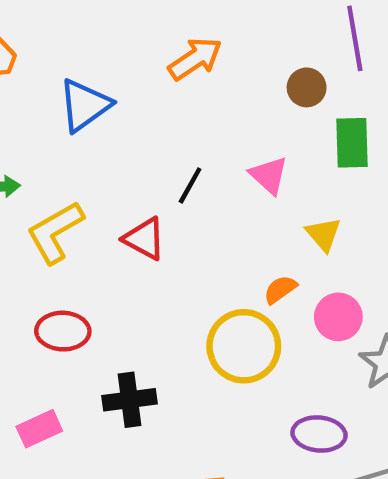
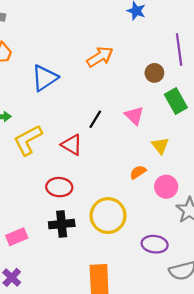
green rectangle: (352, 143) -> (176, 101), turned -30
red ellipse: (63, 331) -> (59, 187), moved
yellow circle: (244, 346) -> (108, 216), moved

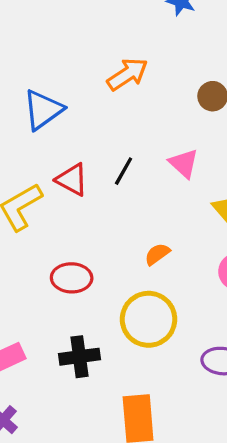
red triangle: (72, 145) -> (72, 180), moved
orange semicircle: (138, 172) -> (157, 254), moved
black cross: (62, 224) -> (79, 357), moved

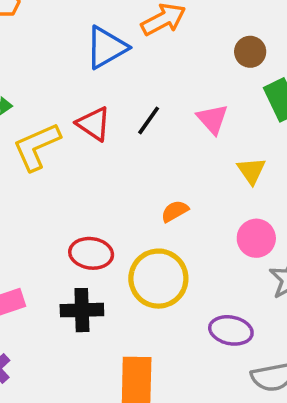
blue triangle: (43, 110) -> (106, 47), moved
red ellipse: (72, 278) -> (91, 253), moved

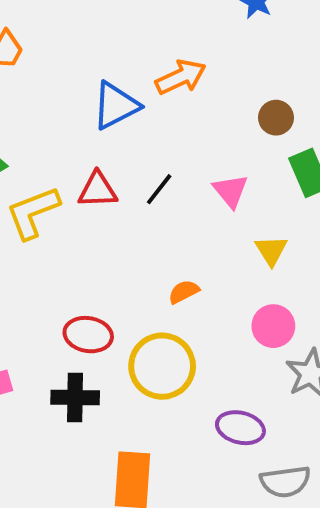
red triangle: (94, 124) -> (98, 190), turned -39

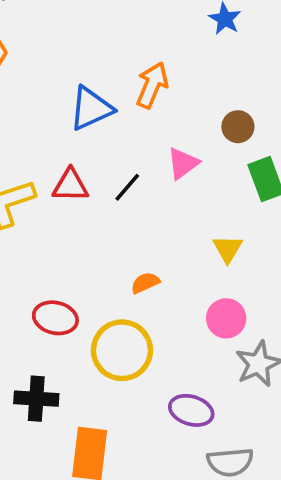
orange arrow: (181, 77) -> (152, 85), turned -45
pink triangle: (231, 191) -> (183, 163), moved, turned 30
black cross: (75, 397) -> (36, 399), moved

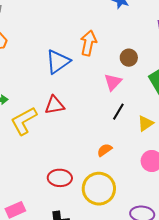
brown circle: (238, 127) -> (129, 58), moved
black line: (127, 187) -> (118, 112), moved
yellow triangle: (228, 249) -> (145, 123), turned 36

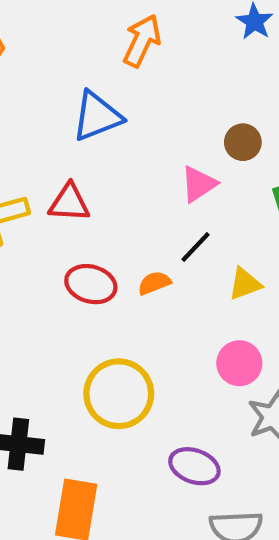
orange arrow: (88, 43) -> (142, 41), moved
orange semicircle: (105, 150) -> (154, 283), moved
red ellipse: (60, 178) -> (91, 284), moved

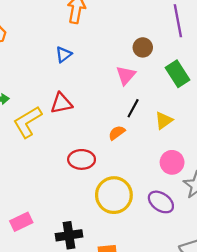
blue triangle: (97, 116) -> (64, 54), size x0.6
red ellipse: (91, 284) -> (82, 159), moved
purple ellipse: (194, 466) -> (161, 202), moved, turned 30

